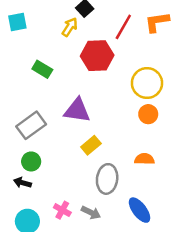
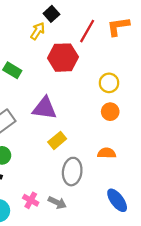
yellow circle: (147, 83) -> (109, 83), size x0.7
blue ellipse: (140, 210) -> (117, 200), moved

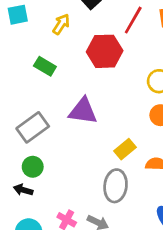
yellow arrow: (38, 31) -> (61, 24), moved
yellow rectangle: (57, 140) -> (125, 149), moved

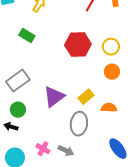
red hexagon: (105, 51) -> (78, 45), moved
purple triangle: (83, 111) -> (54, 97), moved, turned -45

